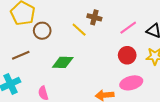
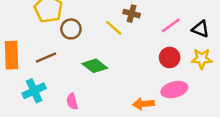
green diamond: (63, 62) -> (95, 66), turned 35

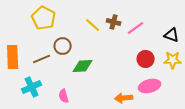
pink line: (171, 25) -> (136, 28), moved
yellow line: (114, 28) -> (93, 25), moved
brown circle: (71, 29) -> (63, 46), moved
green diamond: (95, 66) -> (83, 66), turned -40

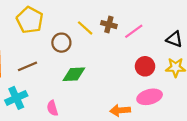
brown circle: (63, 46) -> (61, 43), moved

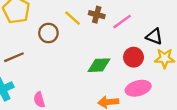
black triangle: (174, 39) -> (154, 36), moved
green diamond: (74, 74) -> (99, 65), moved

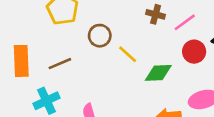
yellow line: (73, 18) -> (128, 54), moved
red circle: (134, 57) -> (194, 52), moved

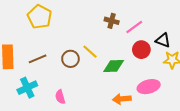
brown circle: (100, 36) -> (70, 59), moved

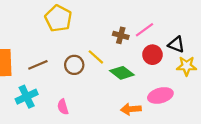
yellow pentagon: (40, 17) -> (58, 18), moved
brown cross: (112, 21) -> (121, 35), moved
green diamond: (114, 66) -> (122, 73), turned 40

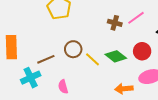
red circle: (152, 55) -> (142, 51), moved
yellow line: (96, 57) -> (92, 59), moved
brown line: (38, 65) -> (46, 59), moved

